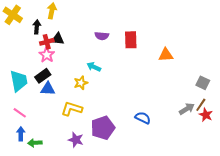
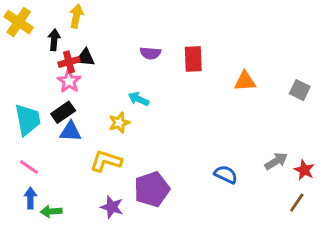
gray square: (203, 83) -> (300, 90), moved
brown line: (201, 105) -> (297, 203), moved
blue semicircle: (143, 118) -> (226, 174), moved

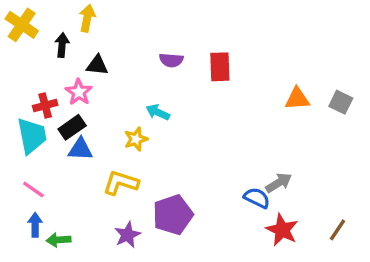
red cross: (69, 62) -> (45, 105), moved
orange triangle: (245, 81) -> (297, 99), moved
gray arrow: (276, 161) -> (279, 183), moved
red star: (304, 170) -> (282, 230), moved, size x1.4
purple star: (112, 207) -> (127, 235), turned 30

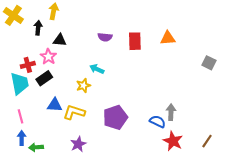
orange triangle: (297, 99) -> (168, 38), moved
blue triangle: (80, 149) -> (55, 105), moved
gray arrow: (279, 183) -> (171, 112), turned -56
pink line: (33, 189) -> (21, 116), turned 40
purple pentagon: (173, 215) -> (115, 117), moved

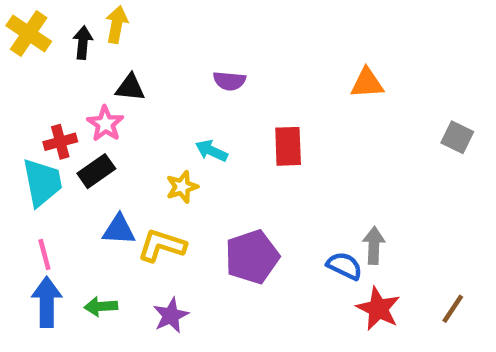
black arrow: (38, 28) -> (83, 43), moved
red rectangle: (135, 41) -> (288, 146), moved
blue arrow: (22, 138) -> (47, 302), size x1.5
green arrow: (36, 147) -> (101, 306), moved

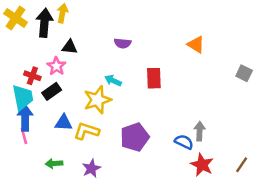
black arrow: (83, 43) -> (44, 23), size x1.6
orange triangle: (367, 83) -> (196, 44), turned 36
red cross: (60, 142) -> (32, 76), turned 35
yellow star: (182, 187) -> (97, 100), size x1.6
blue arrow: (47, 302) -> (25, 118), moved

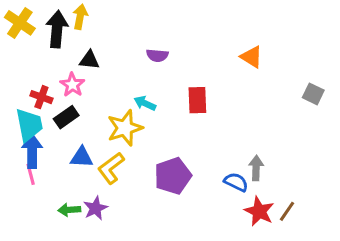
yellow L-shape: (87, 131) -> (111, 168), turned -55
brown line: (242, 165) -> (287, 211), moved
purple star: (91, 168) -> (96, 208), moved

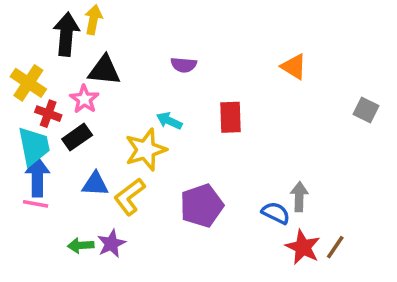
yellow cross: (20, 23) -> (28, 83), moved
black triangle: (89, 60) -> (104, 70), size x1.4
pink line: (31, 174) -> (36, 204), turned -65

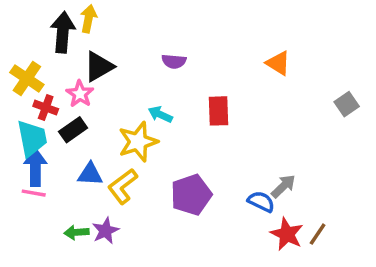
black triangle: (104, 70) -> (99, 67), turned -36
gray square: (366, 110) -> (347, 104), turned 30
gray arrow: (299, 197) -> (283, 186), turned 44

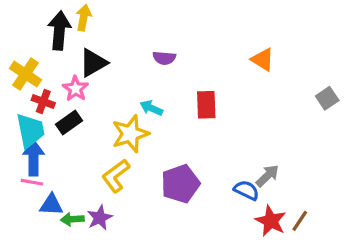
blue triangle: (90, 174) -> (51, 205), moved

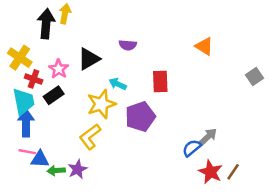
black triangle: (93, 63) -> (89, 59), moved
pink line: (32, 182) -> (27, 152), moved
purple pentagon: (180, 184) -> (140, 117), moved
blue semicircle: (247, 190) -> (192, 148), turned -66

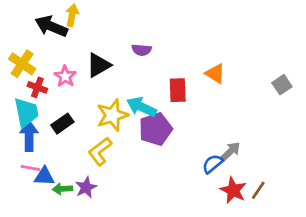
black arrow: (46, 24) -> (51, 26), turned -72
orange triangle: (204, 46) -> (215, 74), moved
cyan arrow: (118, 84) -> (142, 107), moved, size x1.5
black rectangle: (54, 95) -> (62, 124), moved

